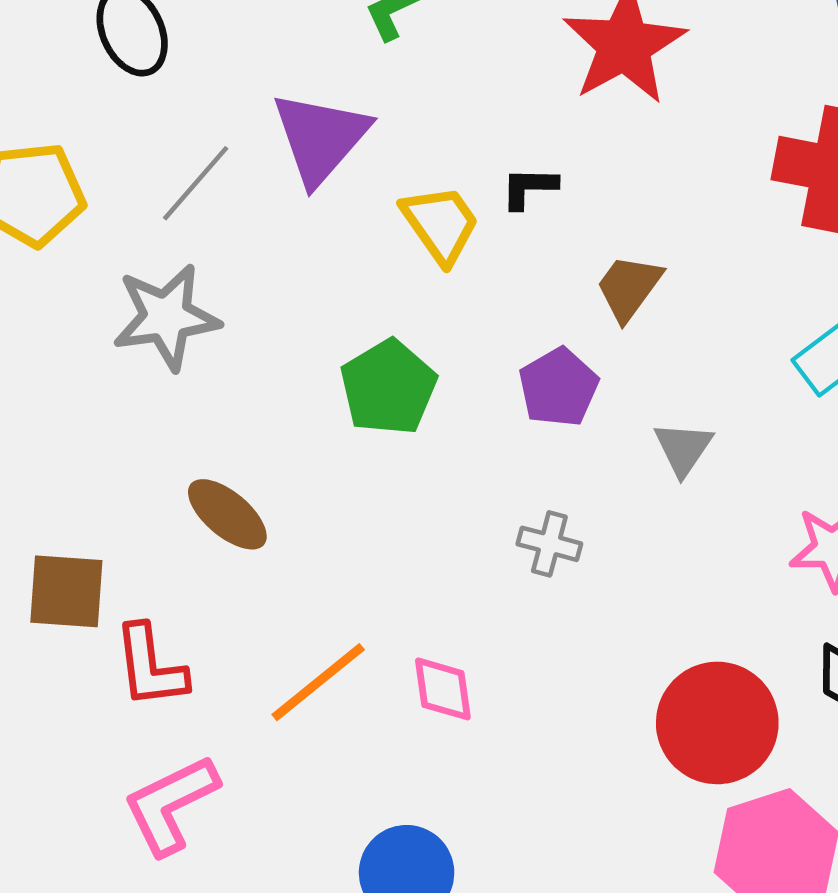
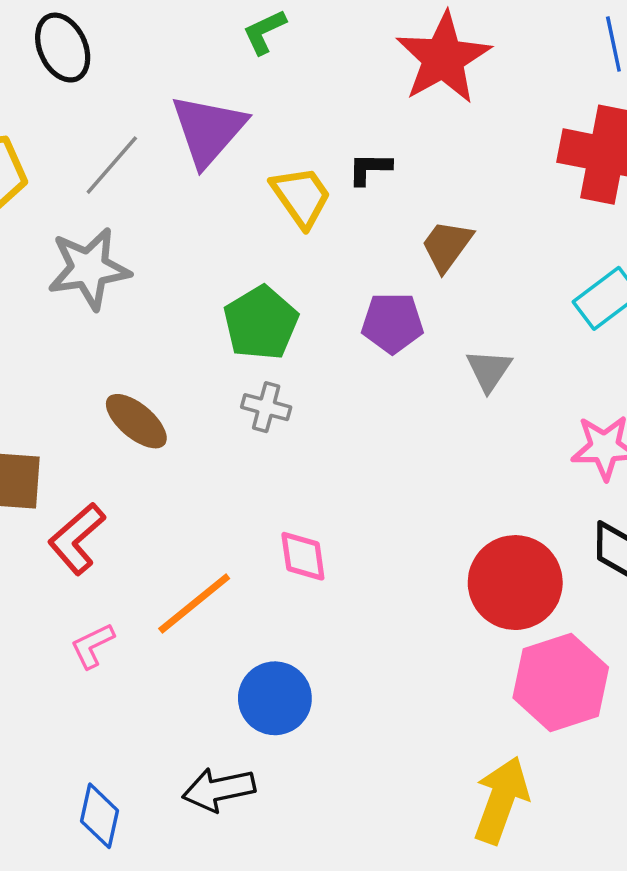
purple pentagon: (559, 387) -> (392, 323), turned 30
gray cross: (549, 544) -> (266, 407), moved
red L-shape: (150, 666) -> (77, 539), turned 56
orange line: (318, 682) -> (194, 604), moved
pink L-shape: (171, 805) -> (92, 646), size x0.6

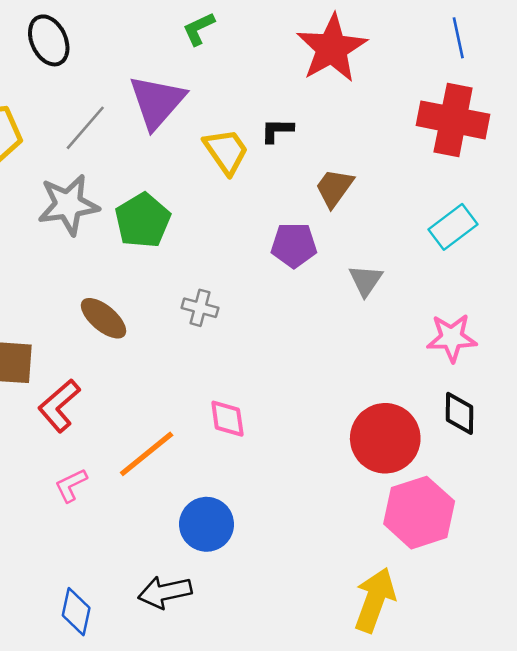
green pentagon: (261, 323) -> (143, 220), moved

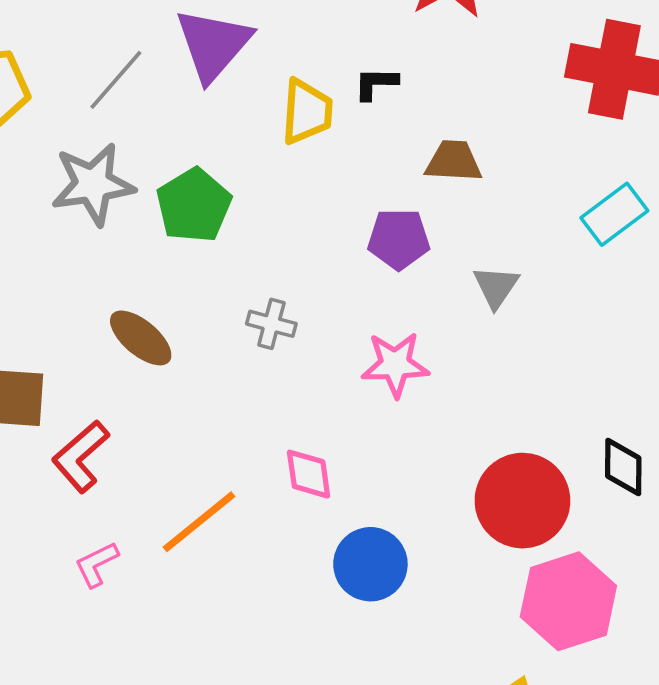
yellow trapezoid: (226, 151) -> (307, 112), turned 39
brown trapezoid: (334, 188) -> (454, 161), turned 57
pink star: (452, 338) -> (395, 364), moved
blue circle: (207, 524) -> (370, 564), moved

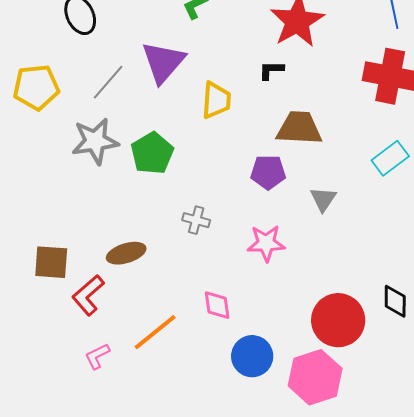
black L-shape: (376, 83) -> (271, 70), moved
brown trapezoid: (454, 161) -> (299, 128), size x1.4
brown ellipse: (141, 338) -> (126, 253), moved, turned -57
pink hexagon: (568, 601) -> (315, 377), moved

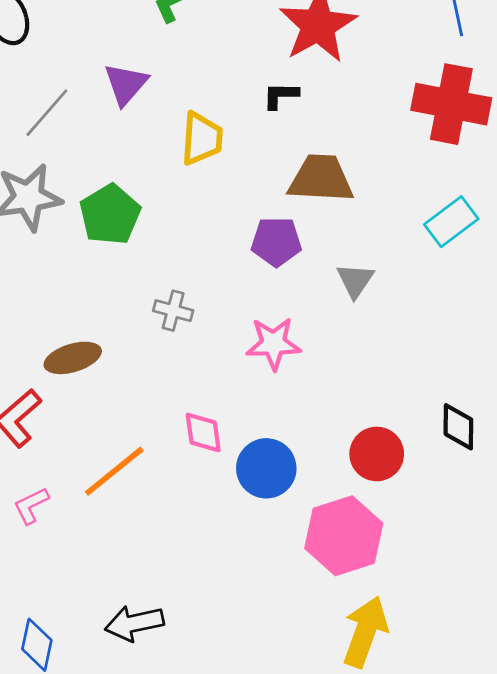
purple triangle: (163, 62) -> (126, 84), size x0.7
red circle: (338, 320) -> (377, 454), size x0.7
blue circle: (252, 356) -> (266, 468), moved

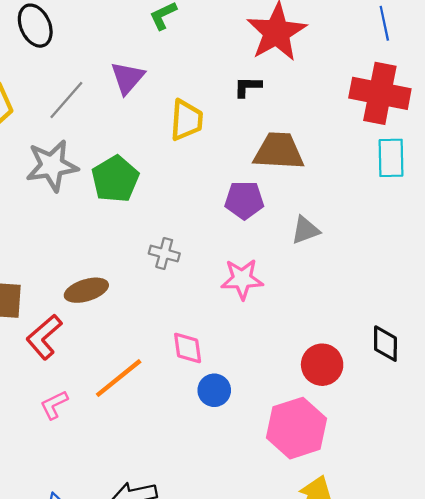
cyan rectangle: (451, 222) -> (391, 158), moved, turned -54
gray triangle: (355, 280) -> (305, 230), turned 36
blue circle: (266, 468) -> (214, 390), moved, size x0.7

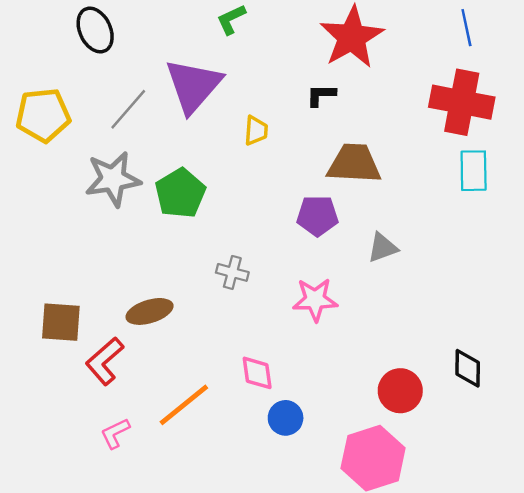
purple triangle: (128, 78) -> (193, 86), size x1.6
yellow trapezoid: (186, 120) -> (256, 131), size x0.7

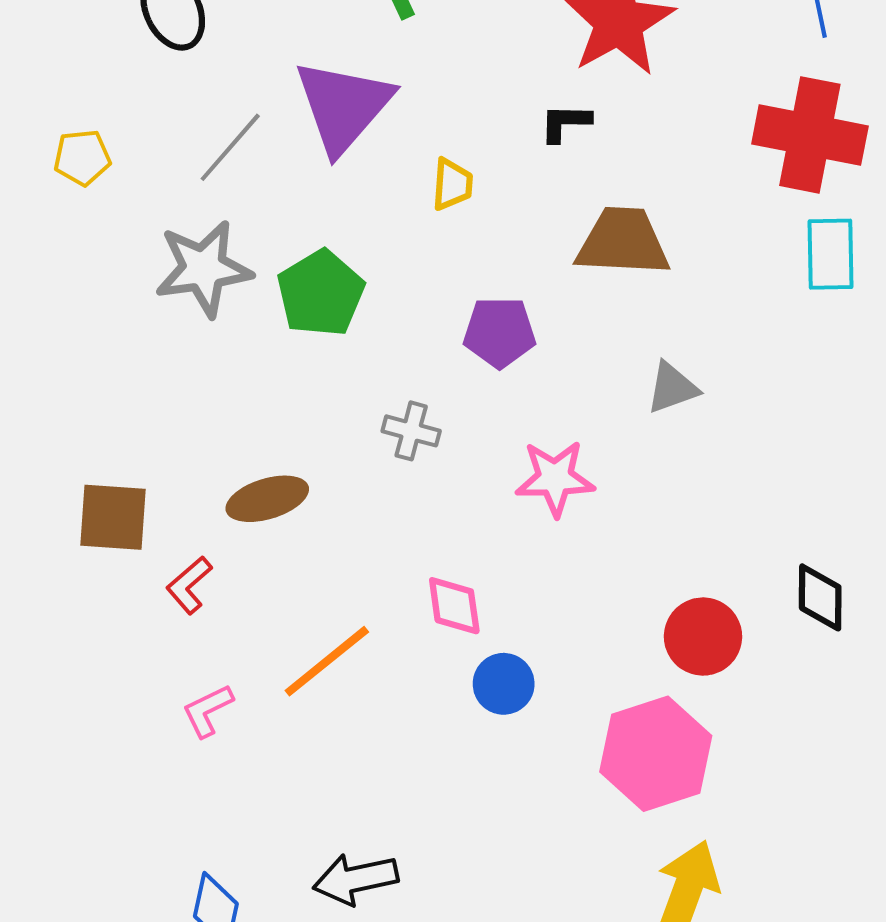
yellow pentagon: (43, 115) -> (82, 158), size x0.6
purple pentagon: (317, 216) -> (500, 332), moved
red L-shape: (105, 361) -> (189, 585), size x0.7

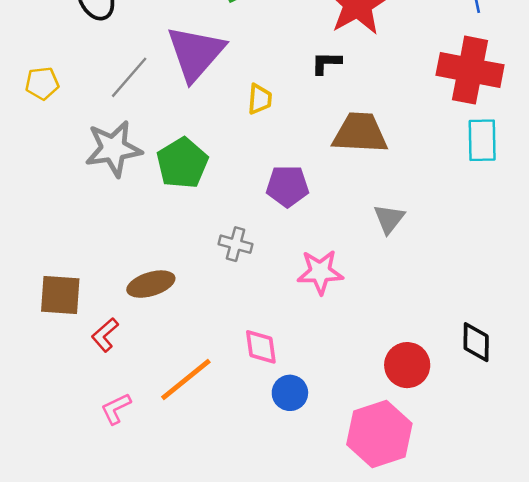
gray triangle: (672, 388) -> (389, 219), turned -32

